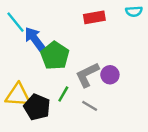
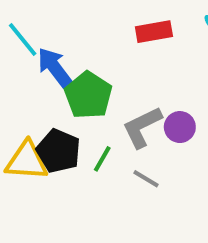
black pentagon: (37, 107) -> (58, 151), moved

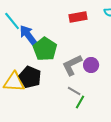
green line: (102, 159) -> (80, 102), moved

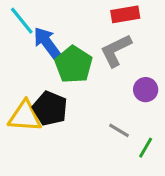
gray L-shape: (72, 65) -> (116, 50), moved
green line: (80, 102) -> (146, 148), moved

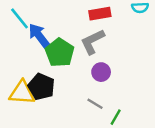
purple circle: (146, 90) -> (101, 72), moved

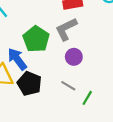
blue arrow: (39, 36) -> (17, 59), moved
black pentagon: (41, 87) -> (29, 83), moved

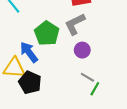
black pentagon: (29, 83) -> (30, 82), moved
gray line: (68, 86) -> (87, 77), moved

